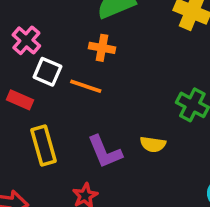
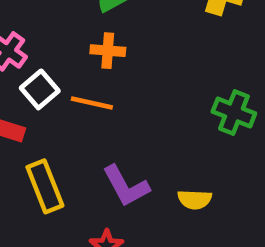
white square: (47, 72) -> (40, 89), turned 32
yellow semicircle: (153, 144) -> (195, 199), moved

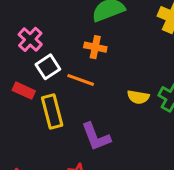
yellow rectangle: (45, 186) -> (52, 112), moved
yellow semicircle: (195, 199) -> (138, 97), moved

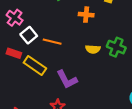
orange cross: (95, 47) -> (86, 15), moved
yellow rectangle: (52, 112) -> (35, 65), turned -35

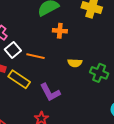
orange cross: (86, 15) -> (60, 31), moved
green cross: (116, 47) -> (99, 73), moved

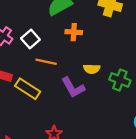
white square: (13, 50) -> (30, 39), moved
purple L-shape: (50, 92) -> (73, 87), moved

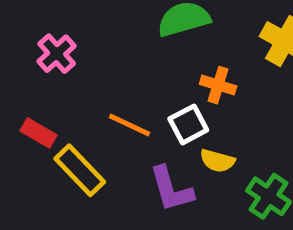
orange cross: (74, 32) -> (218, 85), moved
white square: (30, 39) -> (188, 124), moved

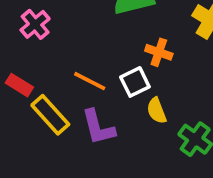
yellow semicircle: (217, 161) -> (157, 111), turned 52
purple L-shape: (171, 189) -> (98, 127), moved

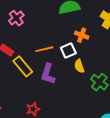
orange line: (90, 81) -> (44, 49), turned -42
purple L-shape: (98, 127) -> (48, 74), turned 30

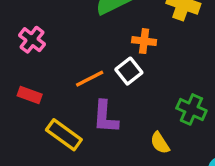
yellow rectangle: (23, 66) -> (64, 135), moved
yellow semicircle: (79, 66) -> (160, 143), moved

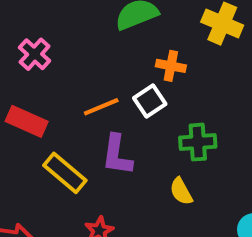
red rectangle: (30, 95) -> (27, 121), size x1.4
green cross: (191, 109) -> (198, 142), moved, turned -32

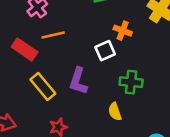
orange line: (101, 107) -> (53, 35), moved

